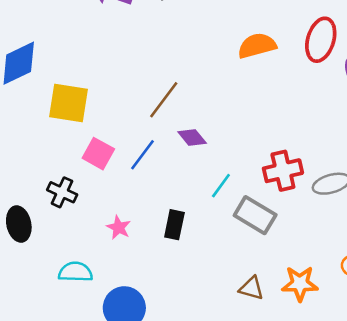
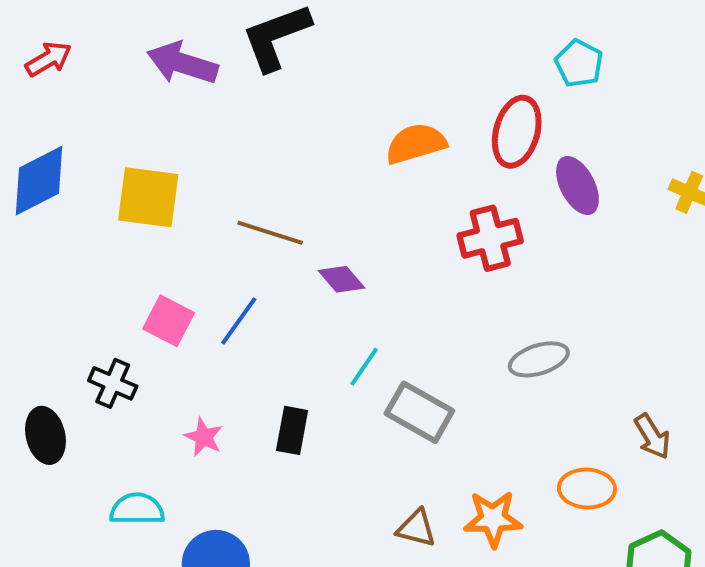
brown line: (164, 100) -> (270, 233), turned 72
yellow square: (68, 103) -> (148, 197), moved
purple diamond: (192, 138) -> (341, 279), moved
red cross: (283, 171) -> (490, 238), moved

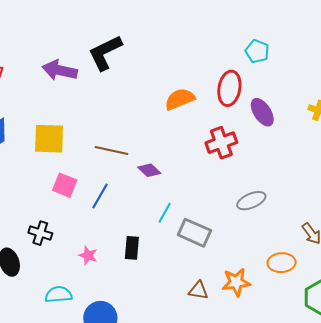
pink square: (169, 321) -> (65, 185), moved

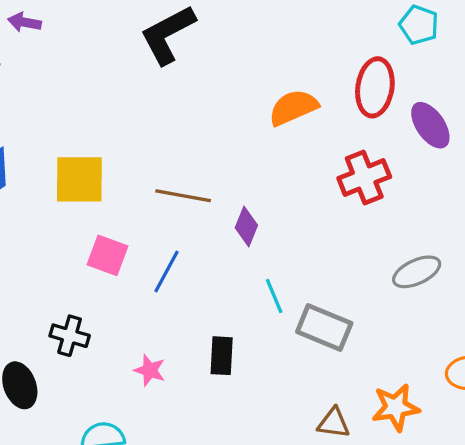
purple arrow: (60, 70) -> (24, 22), moved, size x0.6
purple diamond: (149, 170) -> (246, 227), turned 70
cyan line: (165, 213) -> (274, 296), turned -50

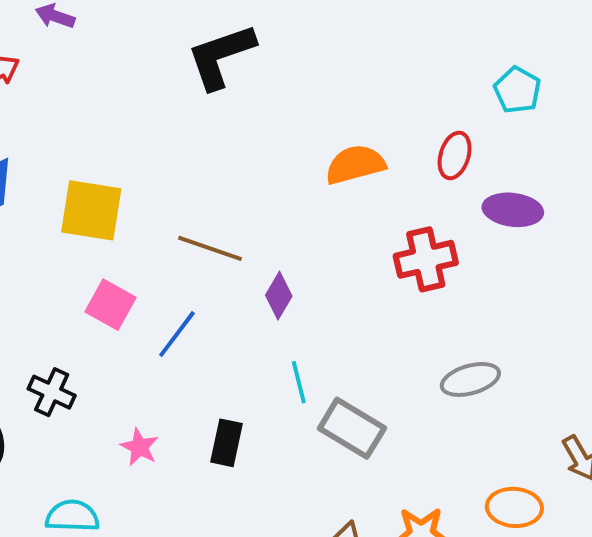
red ellipse: (375, 87) -> (455, 155), size x0.7
purple ellipse: (430, 125) -> (513, 210), turned -57

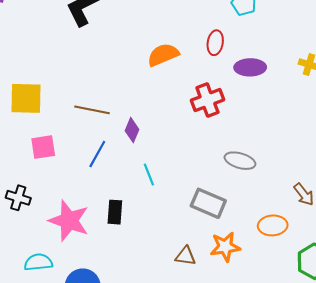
pink square: (111, 305) -> (43, 147), turned -30
blue line: (177, 334) -> (97, 154), moved
gray ellipse: (470, 379) -> (240, 161), turned 40
gray rectangle: (352, 428) -> (208, 203), moved
pink star: (139, 447) -> (69, 221), size x2.0

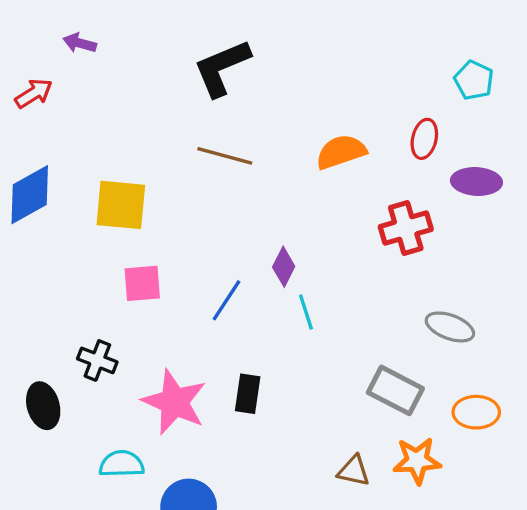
brown line: (92, 110) -> (225, 156), moved
cyan line: (149, 175) -> (306, 312), moved
orange ellipse: (273, 225) -> (476, 412), moved

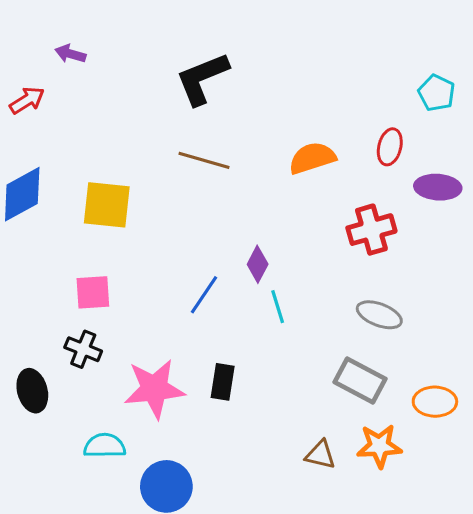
pink square: (142, 283) -> (93, 292), moved
gray ellipse: (450, 327) -> (379, 315), moved
pink star: (174, 402) -> (154, 389), turned -30

